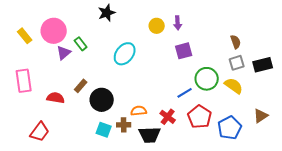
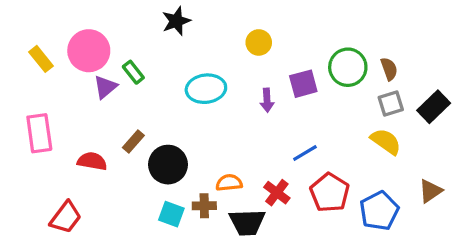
purple arrow: (178, 23) -> (267, 100), moved
cyan ellipse: (125, 54) -> (206, 89), turned 45
black rectangle: (263, 65) -> (434, 107), turned -30
green circle: (207, 79) -> (348, 67), moved

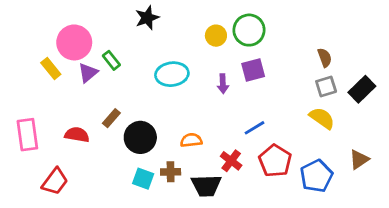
yellow rectangle: (41, 59) -> (51, 69), moved
green circle: (348, 67) -> (249, 30), moved
pink rectangle: (39, 133) -> (27, 135), moved
orange semicircle: (229, 183) -> (191, 140), moved

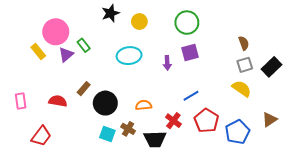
yellow circle: (216, 36) -> (139, 21), moved
pink rectangle: (27, 135) -> (21, 101), size x0.7
brown cross: (171, 172) -> (128, 129), turned 32

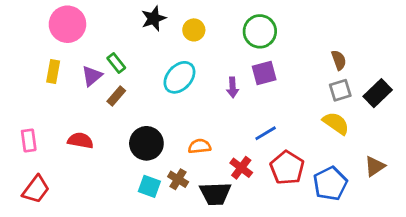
pink circle: (56, 32) -> (67, 24), moved
yellow rectangle: (38, 51) -> (53, 72), turned 49
cyan ellipse: (129, 56) -> (179, 77), turned -40
brown rectangle: (84, 89) -> (116, 96), moved
red trapezoid: (41, 136) -> (36, 189), moved

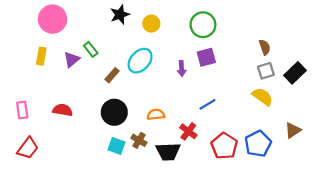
brown rectangle: (116, 96) -> (112, 75), moved
red pentagon: (287, 168) -> (224, 146), moved

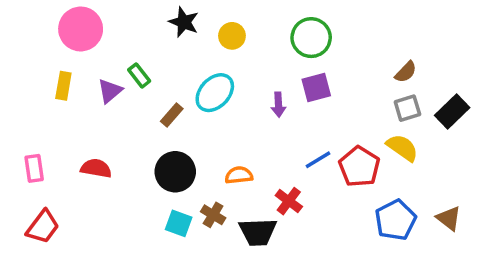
black star: (120, 15) -> (184, 22), turned -30
brown semicircle: (265, 47) -> (406, 72), turned 64
brown triangle: (293, 130) -> (449, 218), moved, turned -48
red pentagon: (224, 146) -> (359, 167), moved

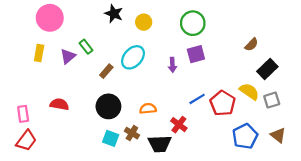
gray square: (407, 108) -> (272, 100), moved
black rectangle: (452, 112) -> (267, 69), moved
pink rectangle: (34, 168) -> (23, 114), moved

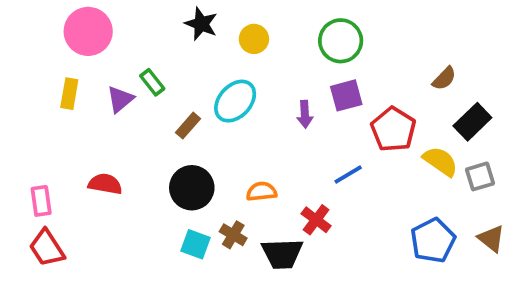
red pentagon: (223, 103) -> (393, 129), moved
red trapezoid: (26, 141) -> (47, 248), turned 110

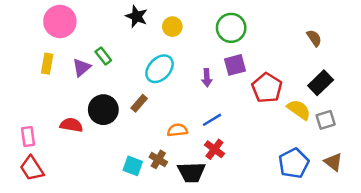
brown semicircle: (444, 78) -> (314, 38), moved, turned -78
brown rectangle: (188, 126) -> (139, 103), moved
blue line: (348, 175) -> (212, 120), moved
black circle: (192, 188) -> (103, 110), moved

